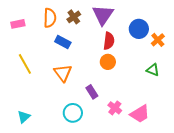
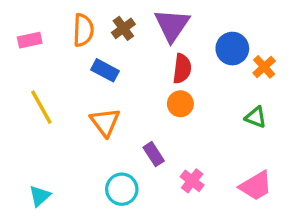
pink trapezoid: (140, 114) -> (256, 186), moved

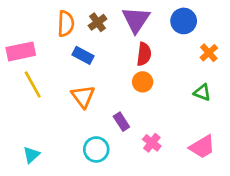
pink rectangle: (30, 40) -> (21, 51), moved, size x1.5
blue circle: (232, 49) -> (184, 21), moved

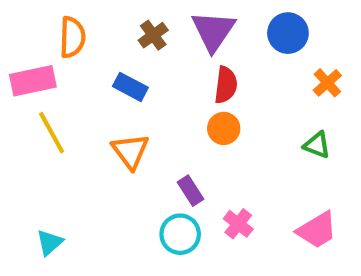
orange semicircle: (66, 24) -> (72, 37), moved
cyan circle: (96, 149) -> (180, 234), moved

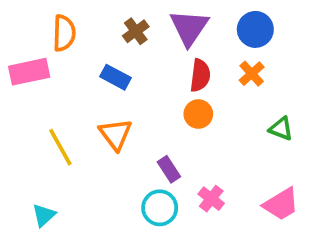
orange cross: (327, 83) -> (252, 74), moved
yellow line: (52, 133) -> (60, 147), moved

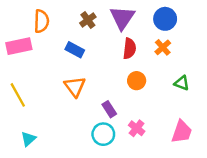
orange circle: (198, 114) -> (137, 81), moved
yellow line: (60, 147) -> (18, 95), moved
pink trapezoid: (281, 204) -> (182, 132), turned -40

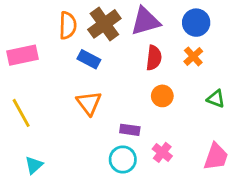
purple triangle: (122, 18) -> (145, 21), turned 40
brown cross: (88, 20) -> (104, 24), size x1.6
orange semicircle: (41, 21) -> (68, 25), moved
purple rectangle: (109, 109) -> (130, 130), turned -49

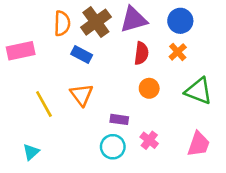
green triangle: (216, 99) -> (198, 91), size x1.6
yellow line: (21, 113) -> (44, 104), moved

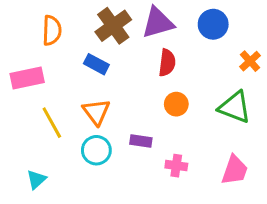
orange semicircle: (62, 23) -> (52, 30), moved
pink rectangle: (21, 51) -> (27, 78), moved
orange cross: (178, 52) -> (250, 61), moved
pink cross: (149, 140) -> (176, 166), turned -30
cyan circle: (113, 147) -> (96, 150), moved

